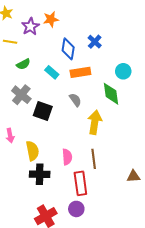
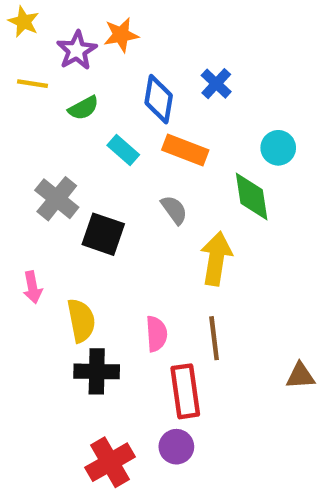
green semicircle: (23, 64) -> (83, 108), moved
orange rectangle: (80, 72) -> (185, 150), turned 30

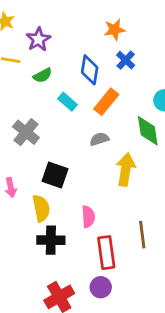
orange star: (121, 35) -> (115, 30), moved
orange rectangle: (185, 150) -> (106, 102), turned -72
gray semicircle: (174, 210) -> (99, 139), turned -72
black square: (103, 234) -> (55, 175), moved
brown line: (214, 338) -> (142, 235), moved

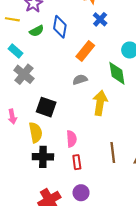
blue diamond: (90, 70) -> (60, 27), moved
cyan rectangle: (67, 102) -> (15, 51), moved
red rectangle: (106, 253) -> (77, 162), moved, size x0.6

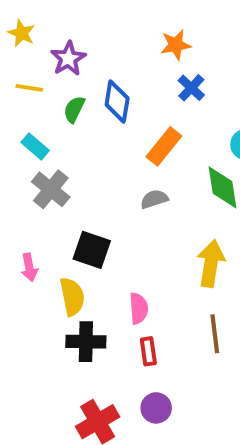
green semicircle: (37, 31) -> (74, 109), turned 144
yellow arrow: (100, 103) -> (211, 264), moved

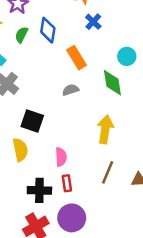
orange rectangle: (164, 146) -> (77, 58), turned -70
brown line: (215, 334) -> (108, 172), turned 30
black cross: (86, 342) -> (39, 190), moved
purple circle: (156, 408) -> (72, 218), size x1.5

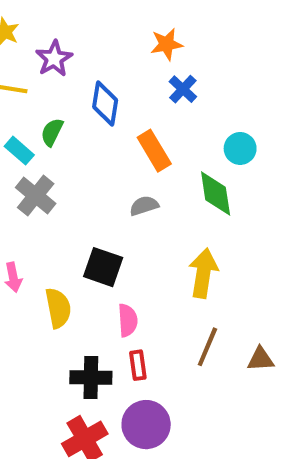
green semicircle: (21, 35) -> (52, 132), moved
black square: (32, 121) -> (103, 267), moved

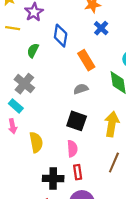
cyan rectangle: (19, 151) -> (16, 106), moved
black square: (103, 267) -> (77, 121), moved

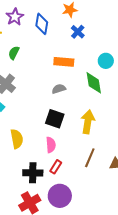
blue diamond: (61, 36) -> (42, 24), moved
orange rectangle: (86, 60) -> (64, 62), turned -54
red rectangle: (78, 172) -> (56, 167), turned 40

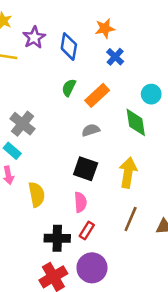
green semicircle: (14, 53) -> (69, 88), moved
orange rectangle: (64, 62) -> (97, 95), turned -48

